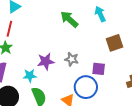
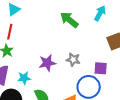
cyan arrow: (100, 14) -> (100, 13), turned 56
cyan star: (30, 76) -> (24, 78), moved

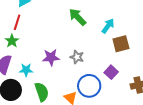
cyan arrow: (100, 13) -> (108, 26), moved
purple square: (101, 68) -> (111, 72), moved, turned 32

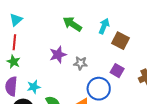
brown square: (121, 44) -> (120, 41), turned -36
purple star: (51, 57) -> (58, 55), moved

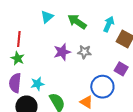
cyan triangle: (16, 20) -> (47, 17), moved
gray star: (81, 63) -> (84, 52), moved

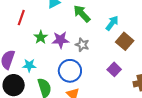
green star: (18, 58) -> (41, 37), moved
blue circle: (102, 87) -> (70, 71), moved

